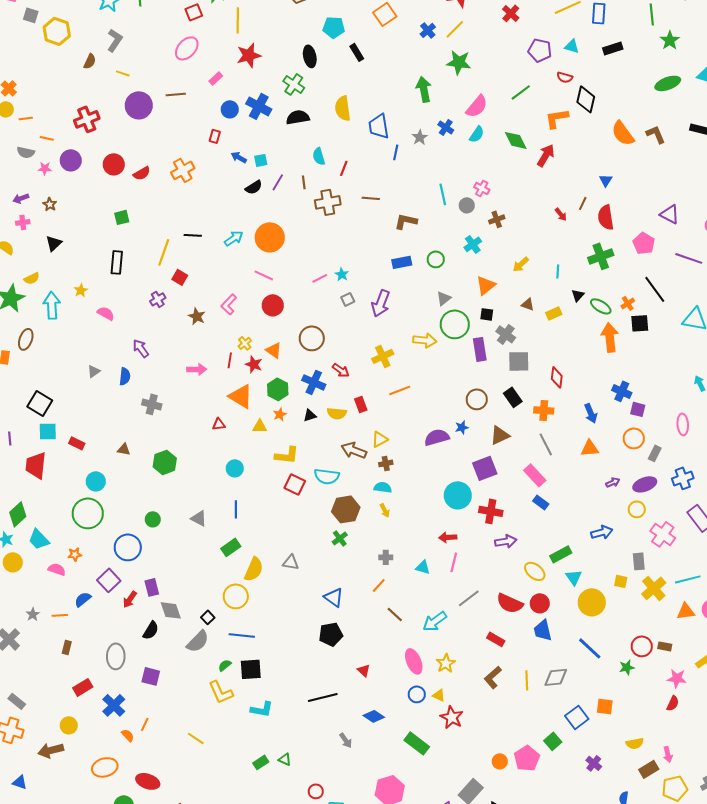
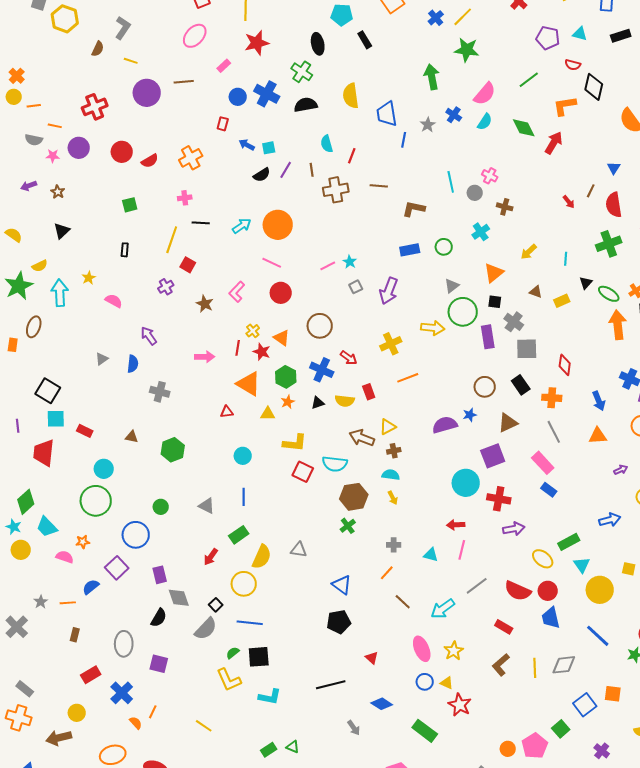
brown cross: (497, 219) -> (505, 207), turned 35
pink cross: (23, 222) -> (185, 198), moved
black rectangle: (117, 262) -> (125, 250), size x0.6
red arrow: (130, 599) -> (211, 557), moved

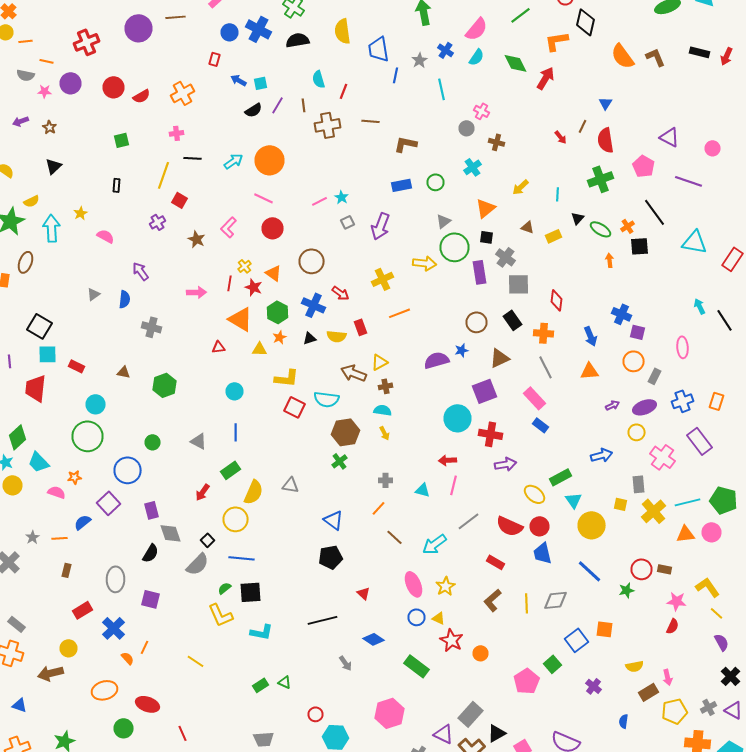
cyan line: (451, 182) -> (442, 89), moved
orange arrow: (618, 325) -> (610, 260), size x0.5
orange circle: (508, 749) -> (480, 653), moved

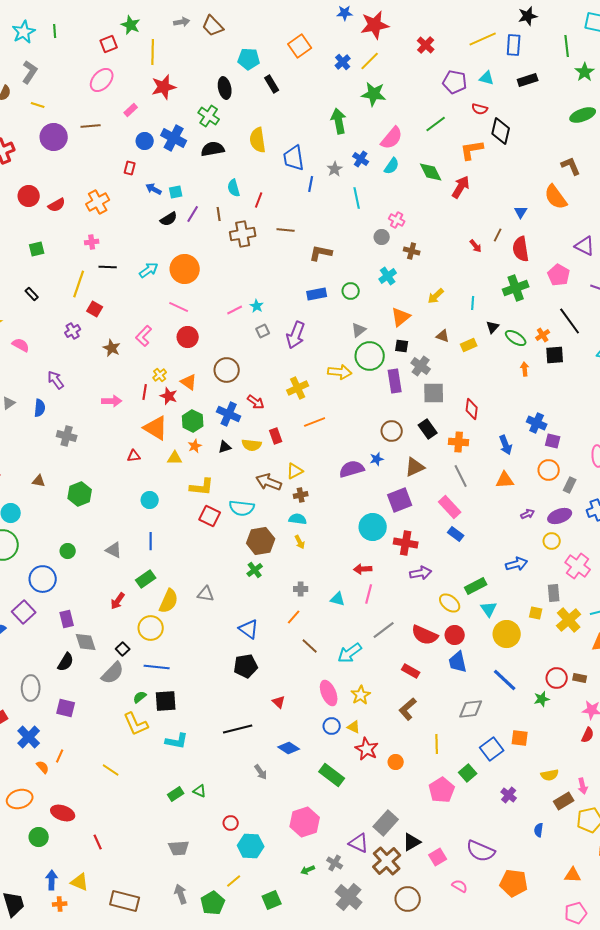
orange semicircle: (622, 56) -> (556, 197), moved
black rectangle: (116, 185) -> (32, 294), turned -48
yellow line: (526, 603) -> (437, 744), moved

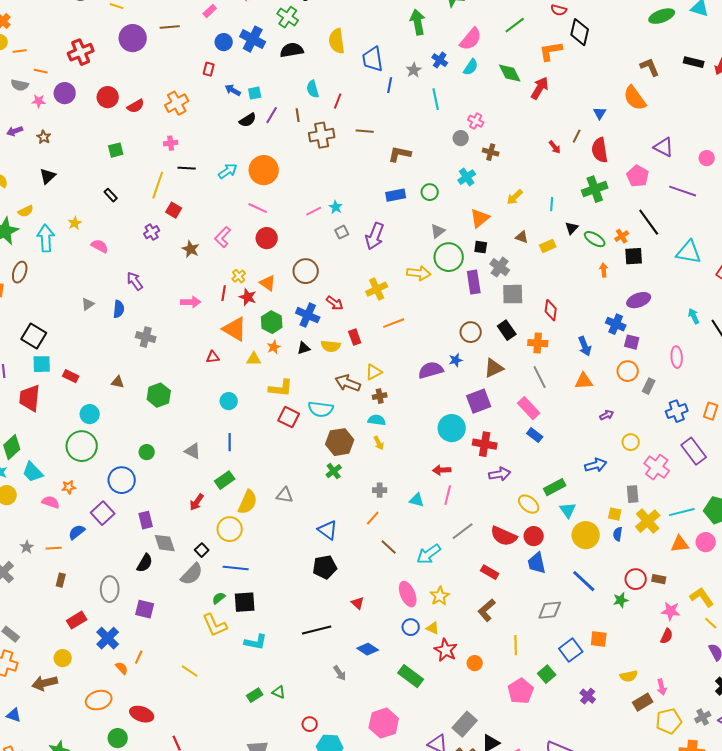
purple ellipse: (560, 516) -> (639, 300), moved
blue semicircle: (539, 830) -> (618, 534), moved

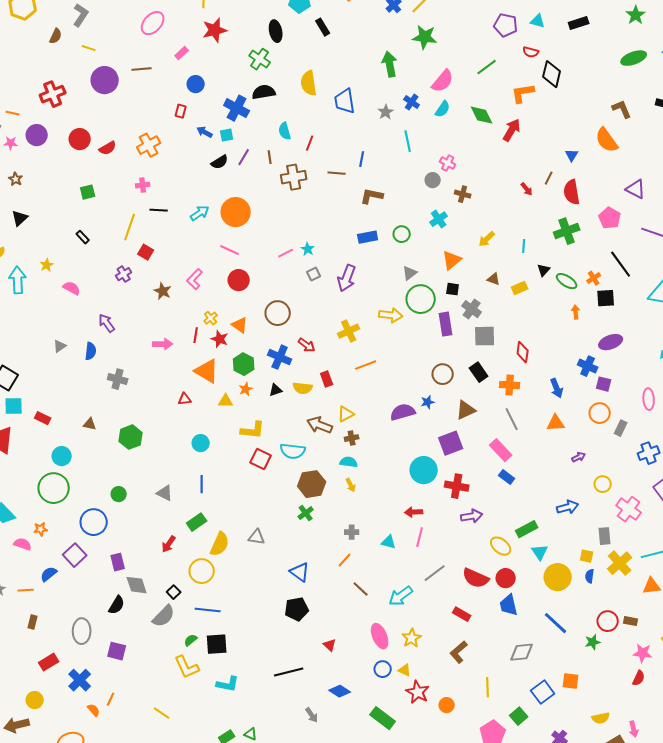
blue cross: (253, 39) -> (237, 108), moved
blue line: (390, 85) -> (362, 159), moved

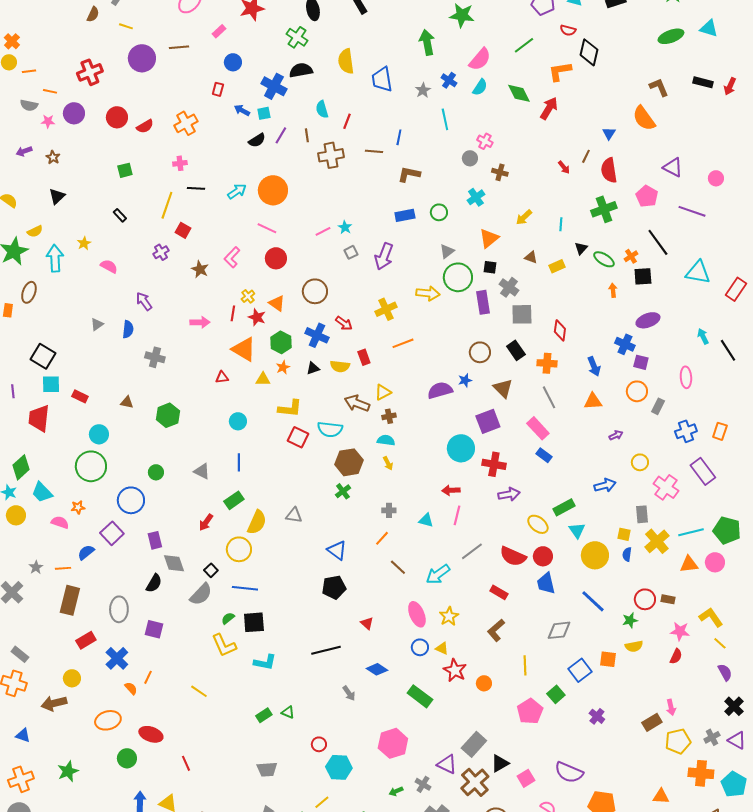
brown triangle: (466, 410) -> (503, 388), turned -50
brown rectangle: (33, 622) -> (70, 600), size x2.0
yellow semicircle: (601, 718) -> (634, 646), moved

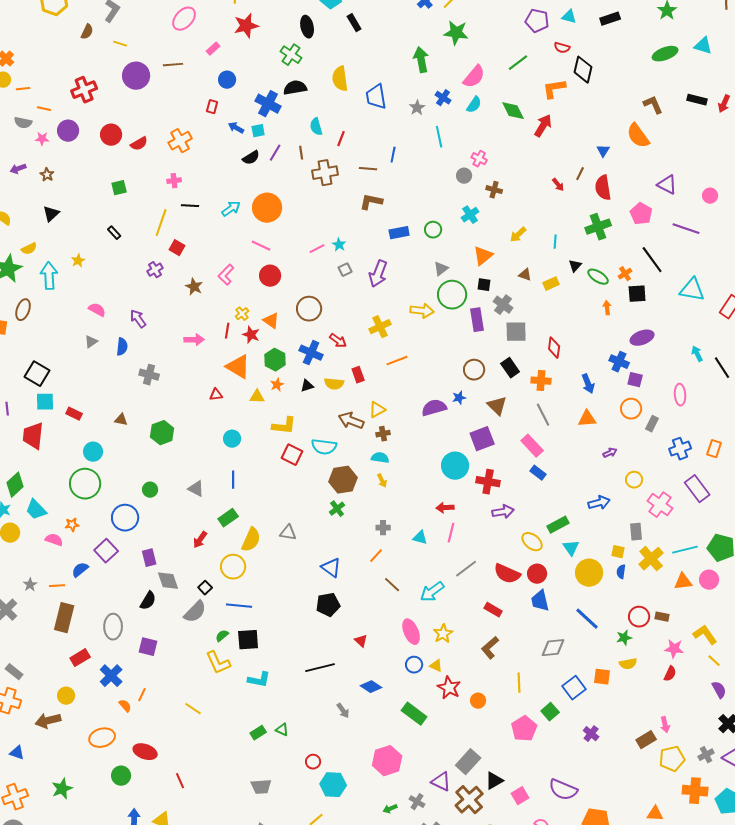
brown L-shape: (409, 174) -> (371, 202), moved
pink semicircle: (109, 266) -> (97, 310), moved

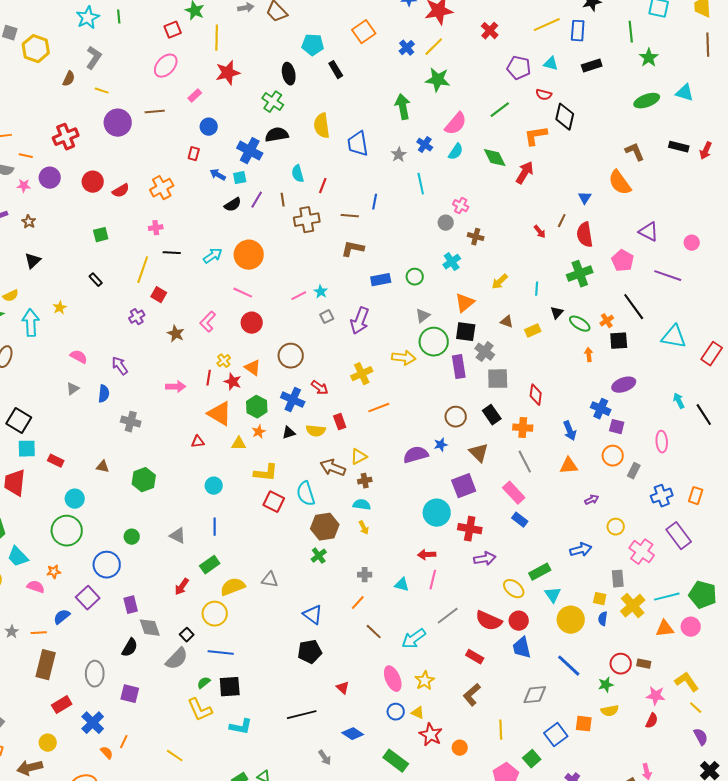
black square: (484, 285) -> (466, 332), size x1.5
cyan semicircle: (324, 447) -> (306, 494), turned 65
yellow semicircle: (251, 540) -> (233, 587), turned -135

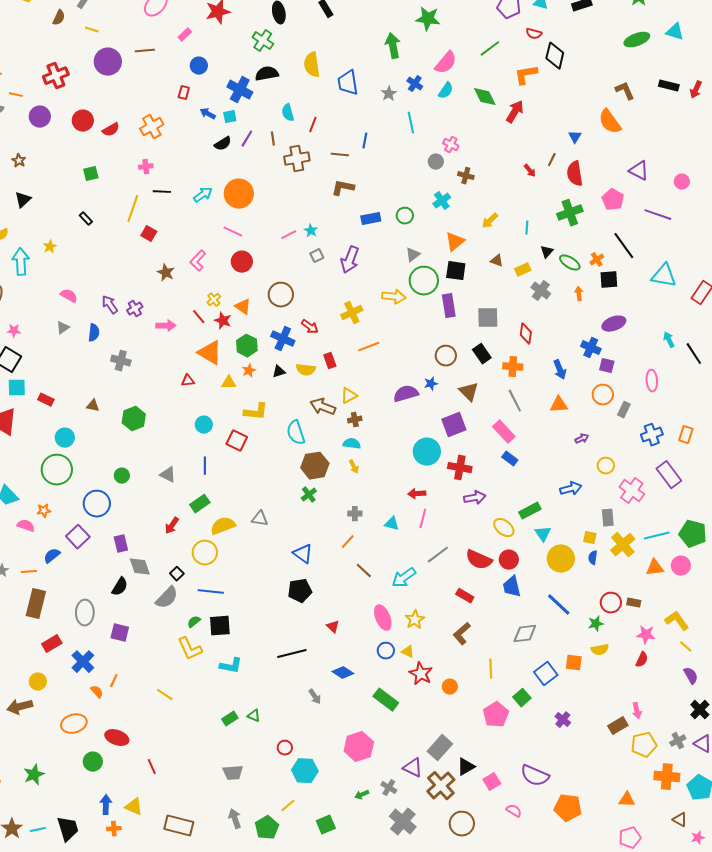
pink star: (24, 186) -> (14, 331), moved
purple cross: (137, 317) -> (135, 309), moved
gray cross: (485, 352) -> (541, 291), moved
red line: (209, 378) -> (199, 317), turned -49
red square: (274, 502) -> (237, 441), moved

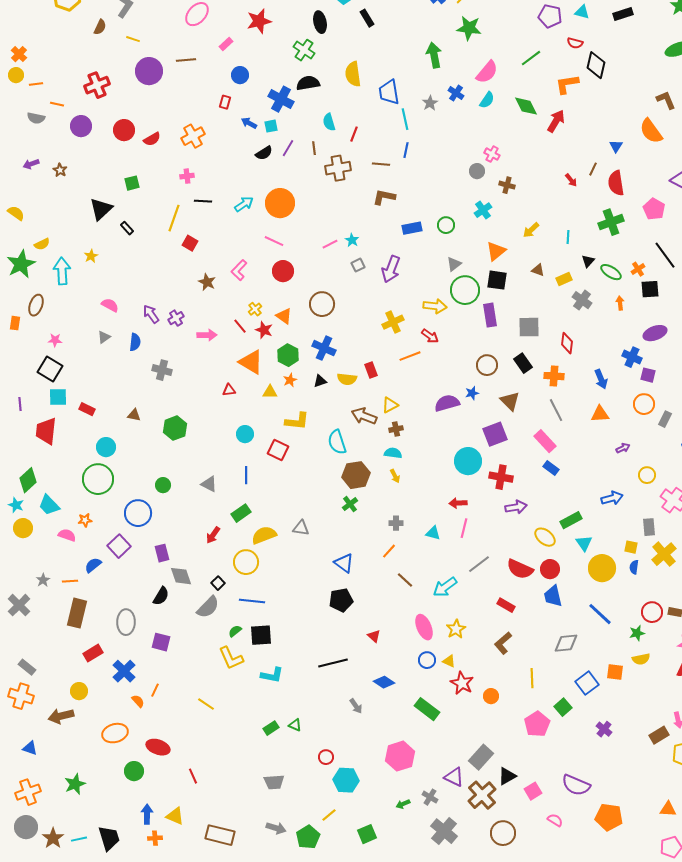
cyan line: (411, 123) -> (405, 119), moved
black triangle: (23, 200) -> (101, 209), moved, size x1.4
red arrow: (310, 327) -> (430, 336), moved
gray arrow: (235, 819) -> (276, 828), turned 126

